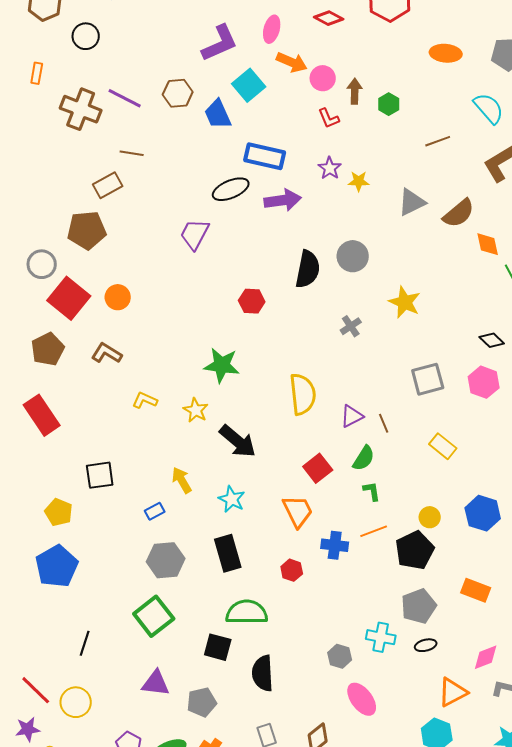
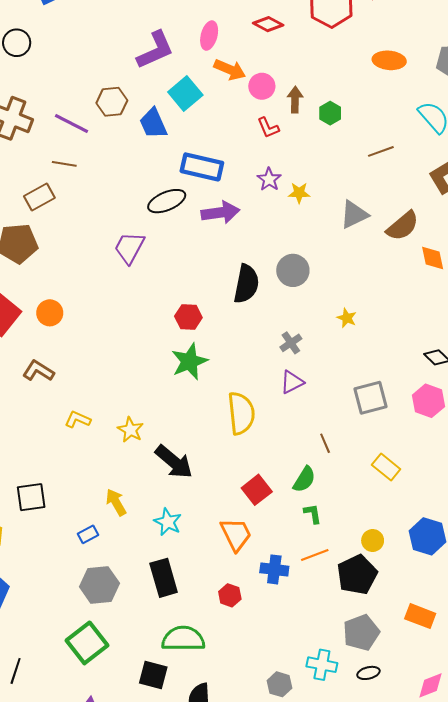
purple line: (125, 98) -> (71, 123), moved
yellow star: (405, 302) -> (347, 318), size x0.6
green star: (222, 365) -> (189, 361), moved, turned -30
purple triangle: (352, 416) -> (292, 382), moved

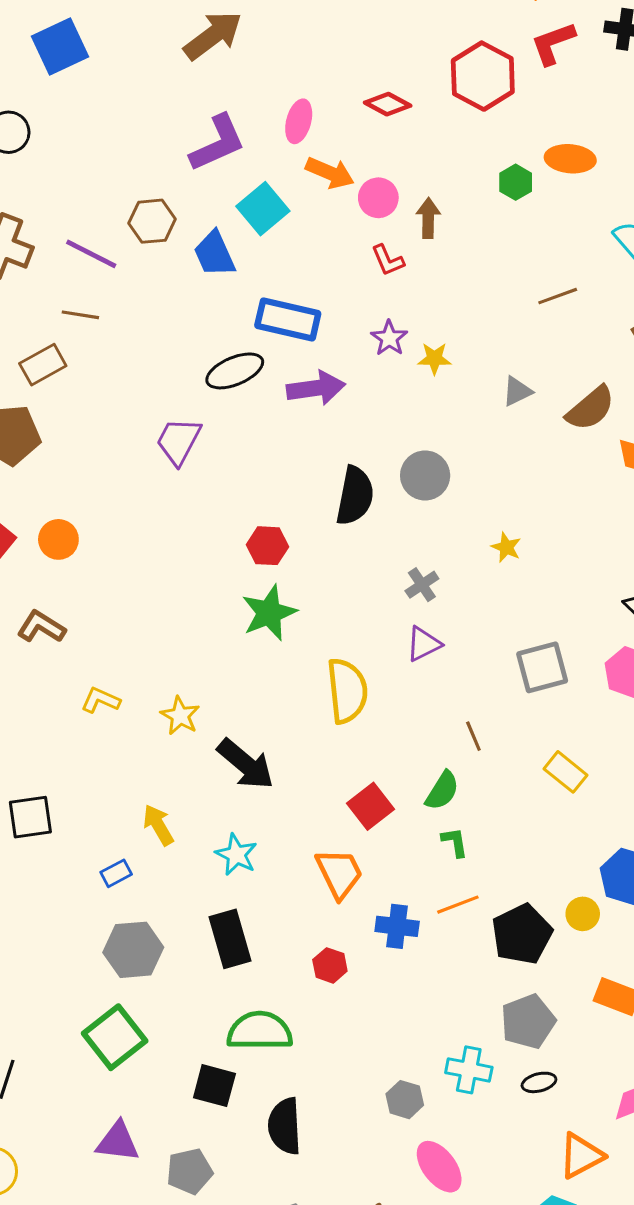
green hexagon: (330, 113) -> (516, 182), moved
gray triangle: (354, 215) -> (517, 391), size x0.7
yellow circle: (373, 541) -> (583, 914), moved

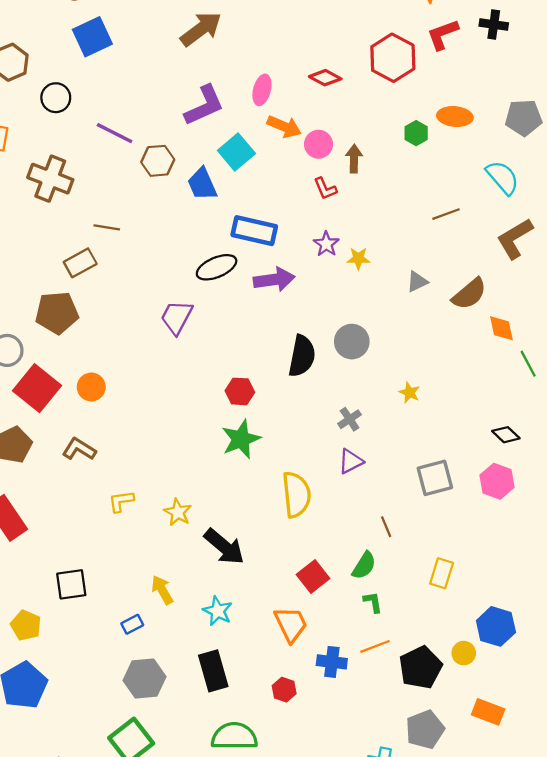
purple line: (91, 254) -> (115, 133), moved
yellow L-shape: (101, 700) -> (121, 501), turned -32
yellow rectangle: (566, 772) -> (442, 573), moved, turned 68

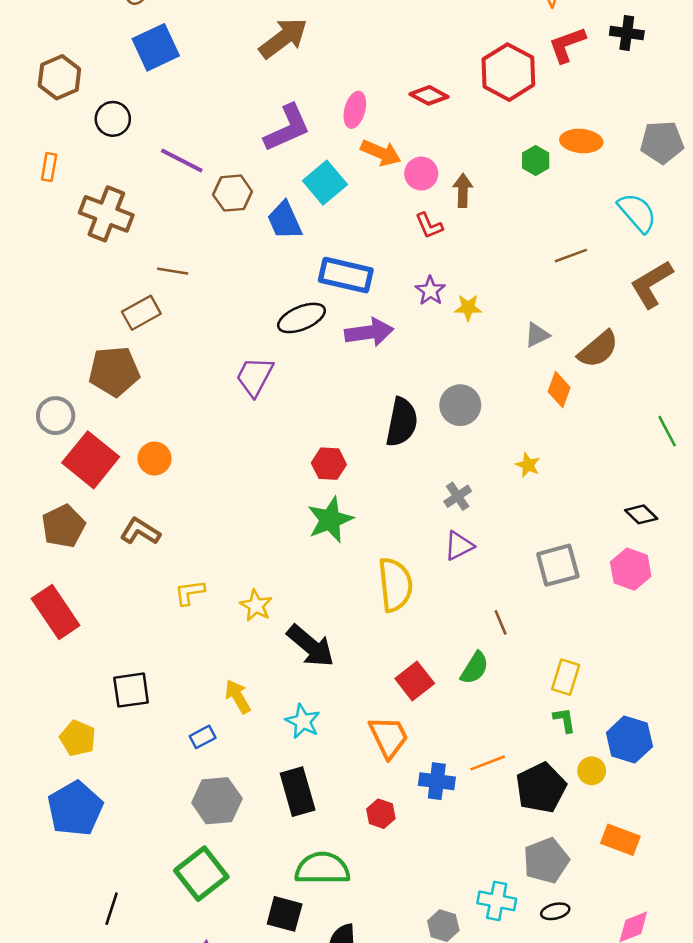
orange diamond: (501, 328) -> (559, 390), moved, turned 32
green L-shape: (373, 602) -> (564, 720), moved

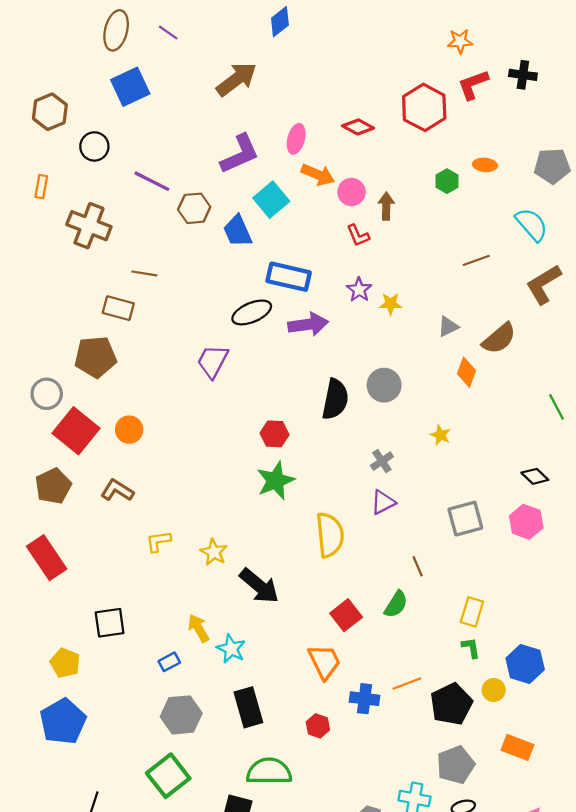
orange ellipse: (581, 141) -> (485, 165), size x0.7
brown rectangle: (141, 313) -> (118, 308), turned 44
cyan star: (303, 721) -> (231, 649), moved

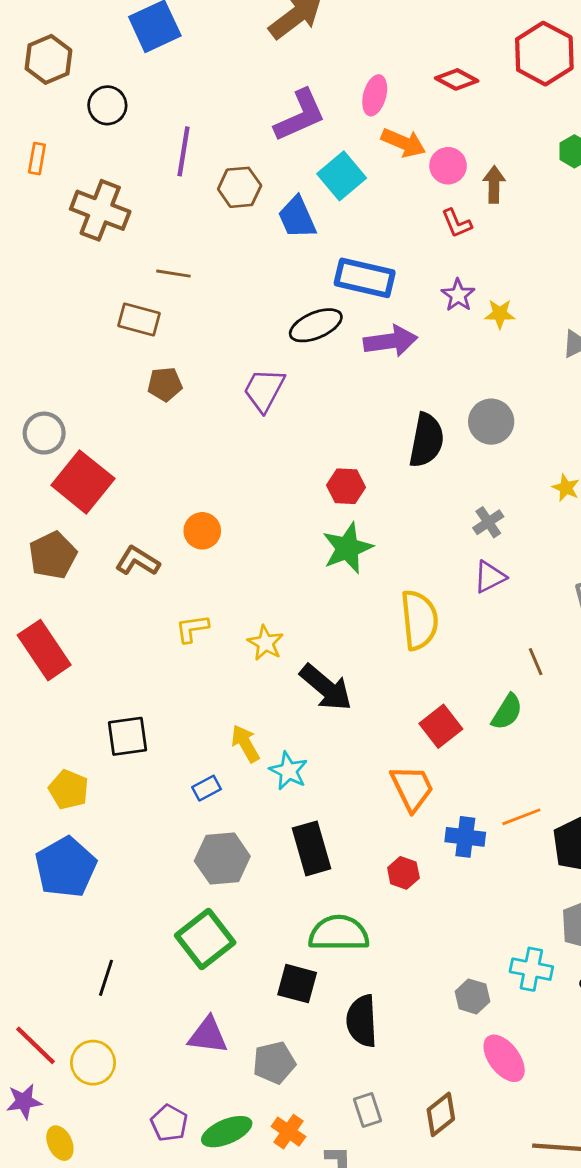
purple line: (152, 181) -> (184, 151), turned 72
brown pentagon: (95, 357) -> (165, 384), moved, size x0.6
orange circle: (129, 430) -> (202, 531), moved

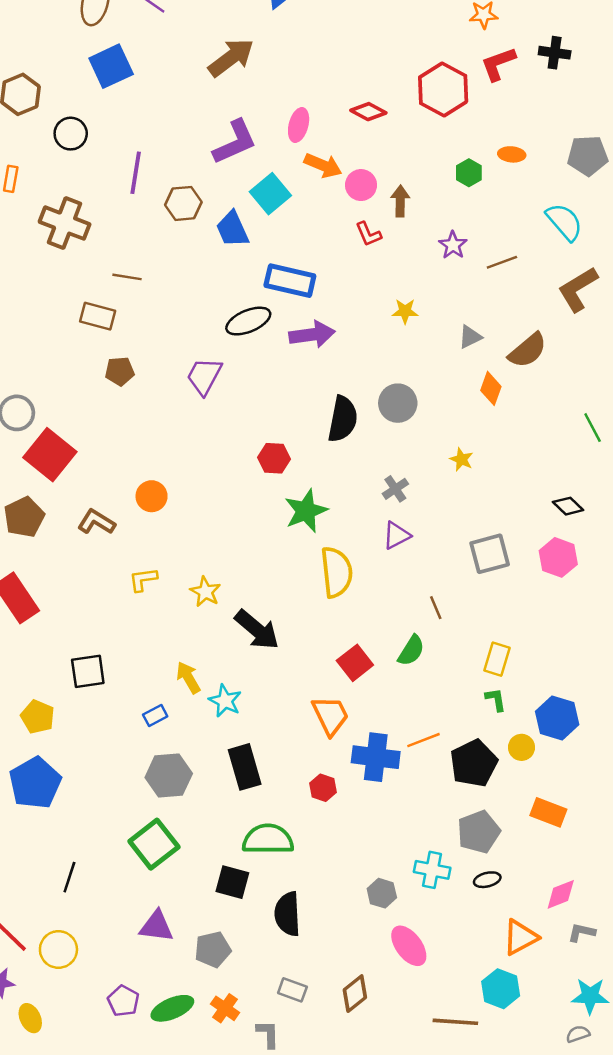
purple star: (458, 295) -> (453, 245), moved
green star: (347, 548) -> (306, 511), moved
blue cross: (465, 837) -> (376, 757), size x1.4
gray rectangle: (368, 1110) -> (292, 990), turned -52

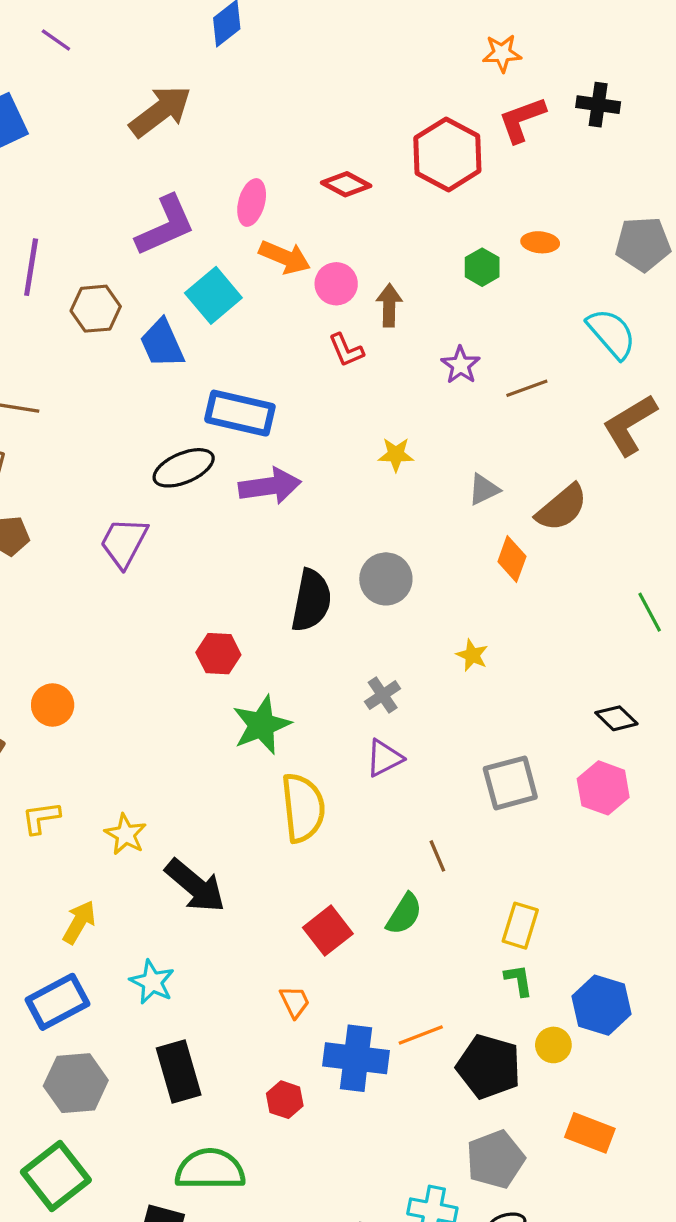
yellow arrow: (188, 678) -> (79, 922), moved, turned 60
blue rectangle: (155, 716) -> (58, 1002), size x1.8
orange trapezoid: (330, 716) -> (295, 1002), size x0.6
black pentagon: (474, 763) -> (489, 1067), turned -30

